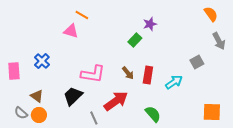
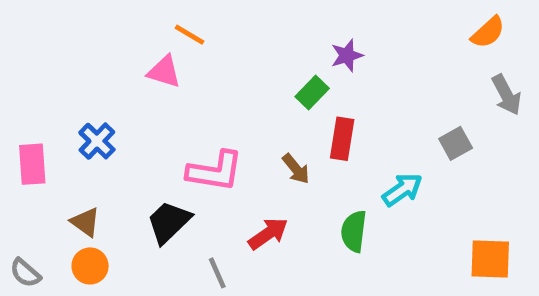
orange semicircle: (211, 14) -> (488, 32), turned 84
red rectangle: (148, 75) -> (342, 139), moved
red arrow: (116, 101) -> (268, 234), size x0.7
gray semicircle: (21, 113) -> (25, 273), moved
green semicircle: (153, 114) -> (354, 231), moved, turned -132

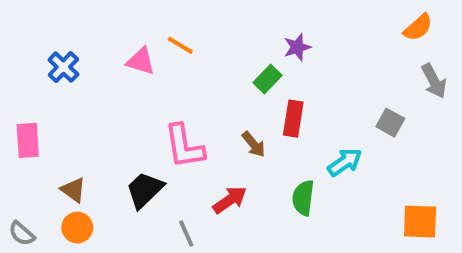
orange line: (189, 35) -> (180, 45), moved
blue cross: (97, 141) -> (63, 67), moved
gray square: (456, 143) -> (390, 123), turned -32
pink L-shape: (215, 171) -> (184, 146), turned 72

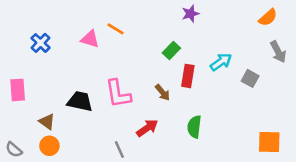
purple star: (297, 47) -> (190, 14), moved
cyan arrow: (345, 162) -> (221, 62), moved
black trapezoid: (145, 190) -> (80, 101), moved, turned 56

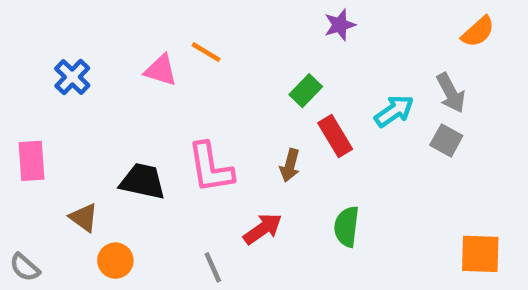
gray arrow: (278, 52) -> (451, 93), moved
red rectangle: (188, 76) -> (335, 136), turned -40
brown arrow: (163, 92) -> (290, 165), turned 54
orange circle: (49, 146) -> (115, 261), moved

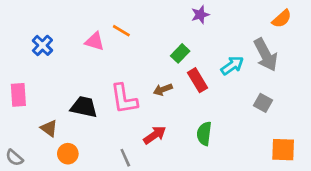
gray arrow: (451, 93) -> (266, 55), size x1.4
gray square: (446, 140) -> (263, 103), moved
brown arrow: (290, 165) -> (163, 90), moved, turned 54

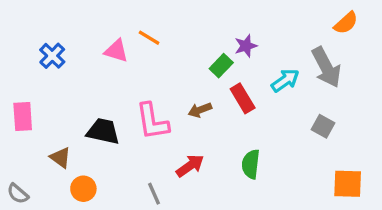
purple star: (200, 15) -> (246, 46), moved

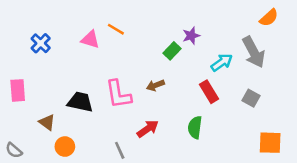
red rectangle: (243, 98) -> (209, 92), moved

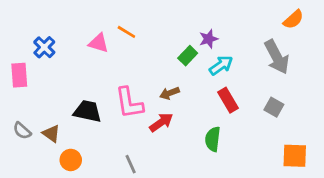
cyan arrow: (222, 62) -> (221, 65), moved
pink rectangle: (18, 90) -> (19, 75), moved
red arrow: (148, 129) -> (161, 122), moved
gray semicircle: (14, 150) -> (22, 131), moved

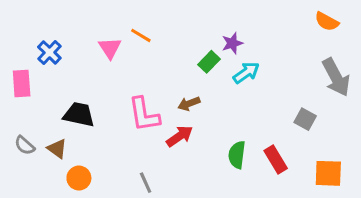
orange semicircle: (293, 19) -> (327, 22), turned 70
pink triangle: (99, 43) -> (110, 48), turned 40
gray arrow: (277, 57) -> (336, 77), moved
red rectangle: (228, 100) -> (276, 159), moved
black trapezoid: (87, 111) -> (79, 114), moved

